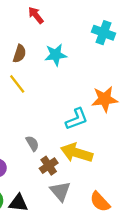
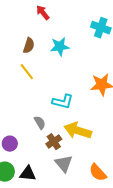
cyan L-shape: (77, 119) -> (63, 102), moved, turned 35

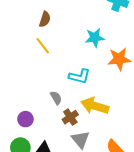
cyan star: (60, 47) -> (95, 38), moved

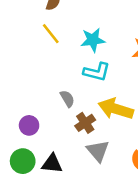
cyan star: (95, 38) -> (93, 40), moved

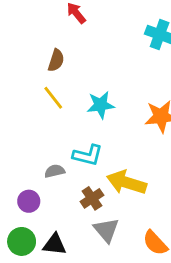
cyan L-shape: (97, 72) -> (88, 155), moved
gray semicircle: (67, 99) -> (55, 171), moved, turned -72

